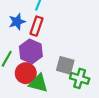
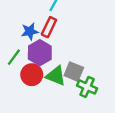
blue star: (17, 22) -> (30, 31), moved
green triangle: (38, 83) -> (56, 76), moved

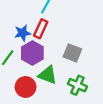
gray square: (74, 72) -> (72, 53), moved
red circle: (32, 75) -> (26, 87), moved

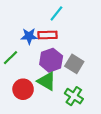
red rectangle: (41, 29) -> (48, 35), turned 54
purple hexagon: (32, 53) -> (51, 60), moved

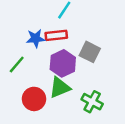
gray square: (74, 64) -> (90, 52), moved
green triangle: (47, 81) -> (60, 88), turned -48

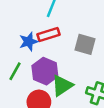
purple hexagon: (63, 63) -> (45, 71), moved

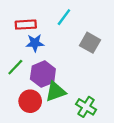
red rectangle: (48, 34) -> (26, 25), moved
gray square: (85, 44) -> (90, 43), moved

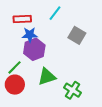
green line: (15, 67) -> (14, 67), moved
purple hexagon: (43, 74) -> (34, 49), moved
red circle: (30, 101) -> (15, 85), moved

